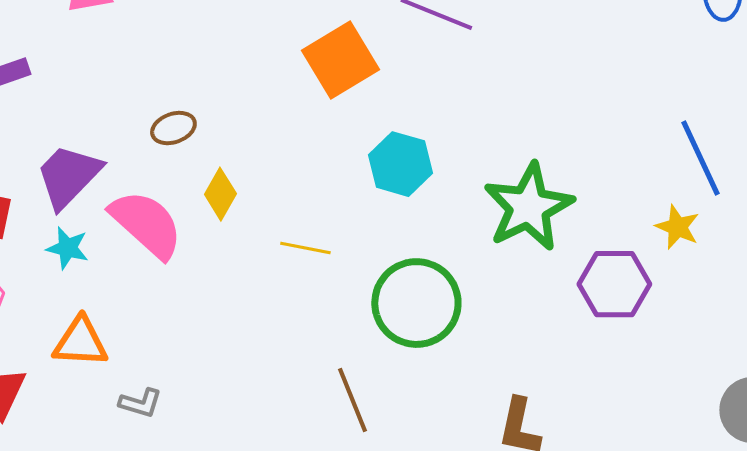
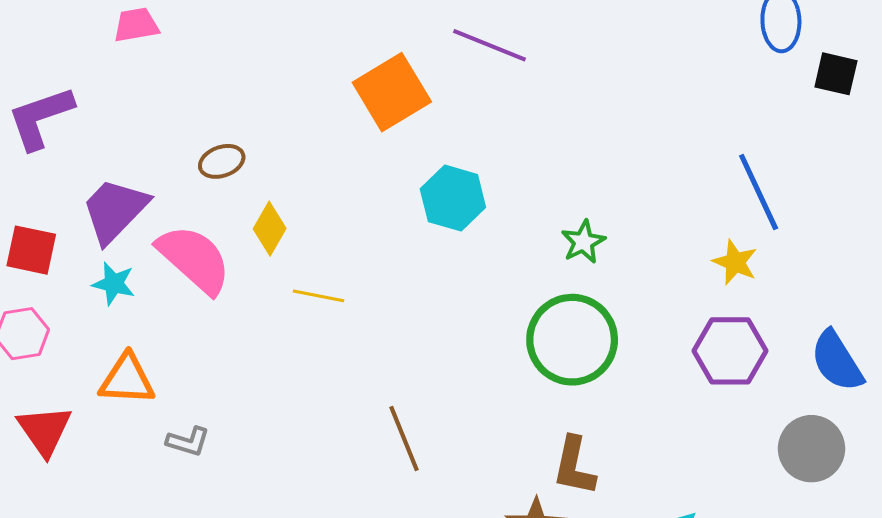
green star: (528, 207) -> (583, 242), size x0.5
yellow line: (305, 248) -> (318, 296), moved
purple hexagon: (614, 284) -> (730, 351), moved
green circle: (416, 303) -> (572, 340), moved

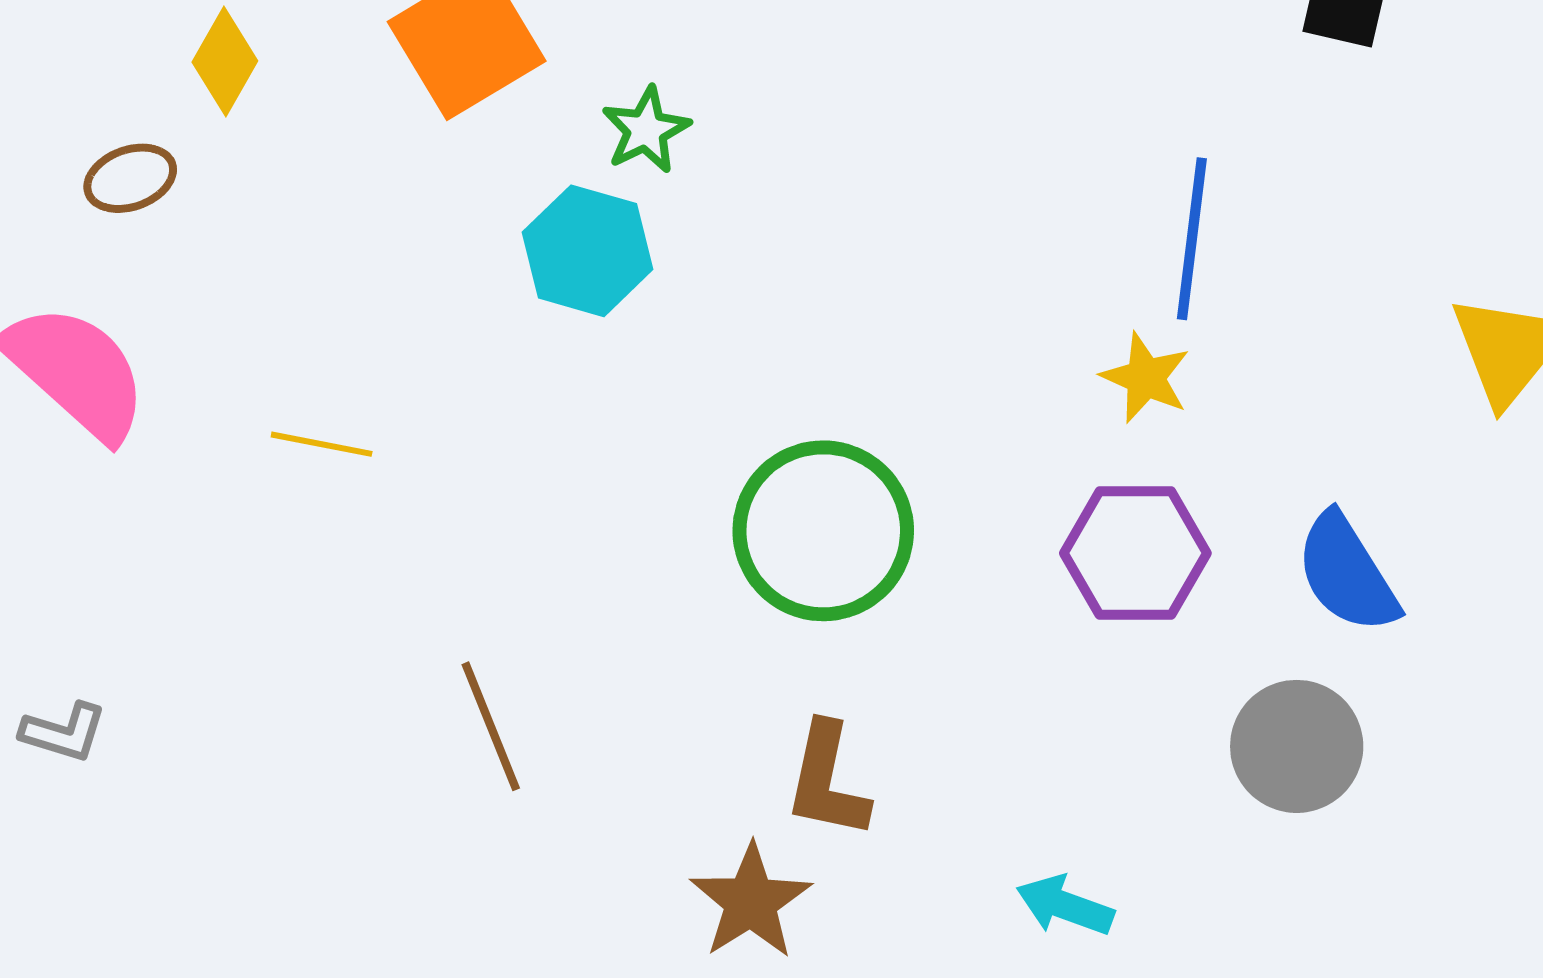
blue line: (759, 192) -> (1192, 239), turned 32
yellow diamond: (270, 229) -> (225, 61), moved
green star: (583, 242) -> (646, 130), moved

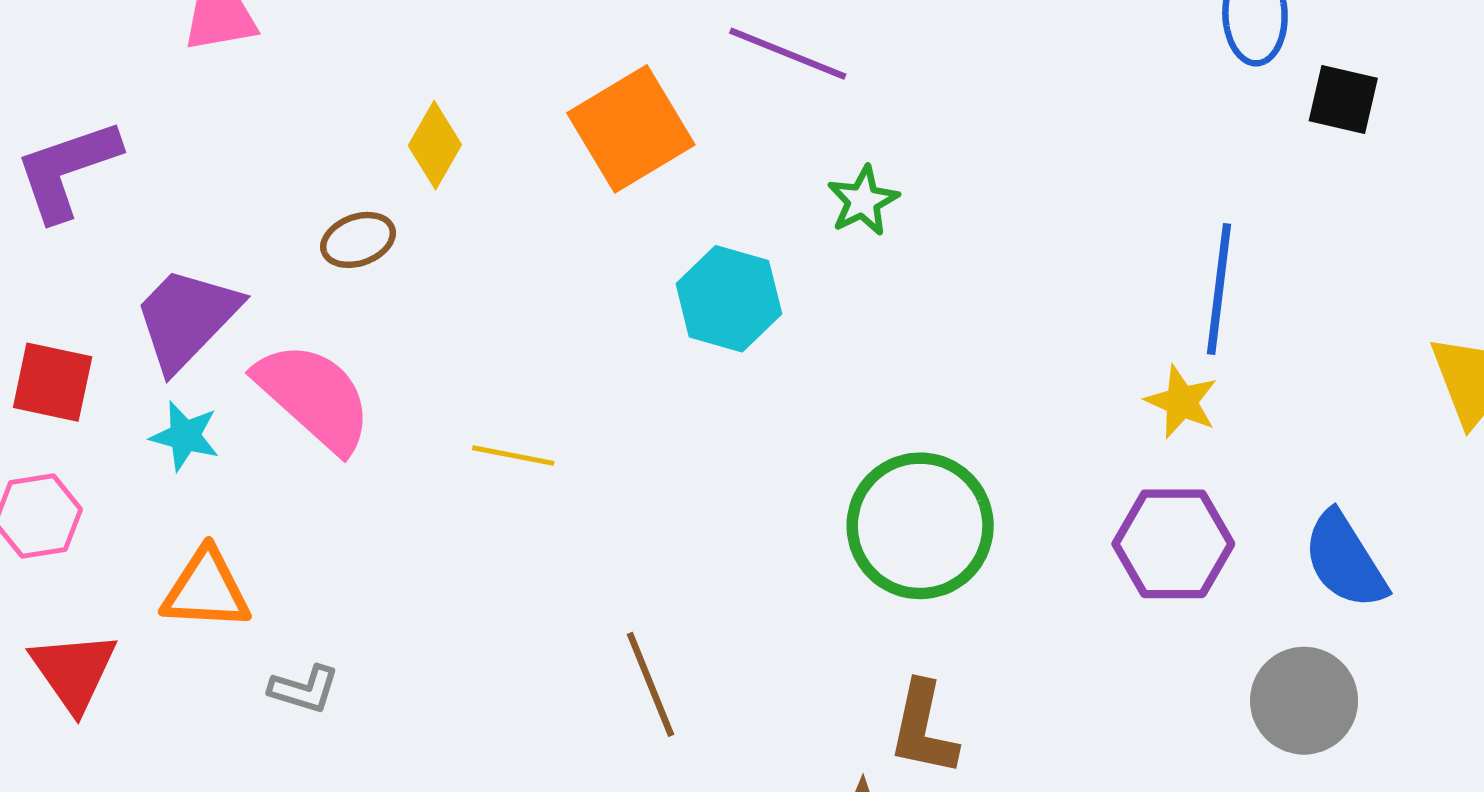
green star: (646, 130) -> (863, 201), moved

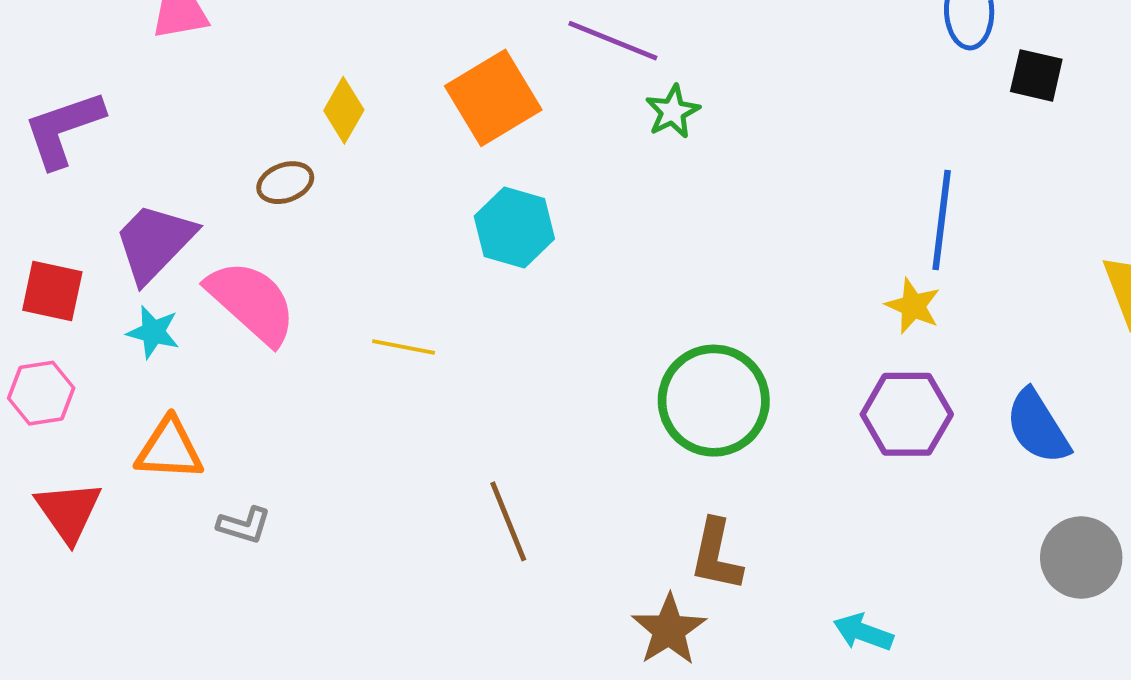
green star: (863, 201) -> (673, 112), moved
cyan hexagon: (729, 299) -> (514, 227), moved
gray circle: (1304, 701) -> (1081, 558), moved

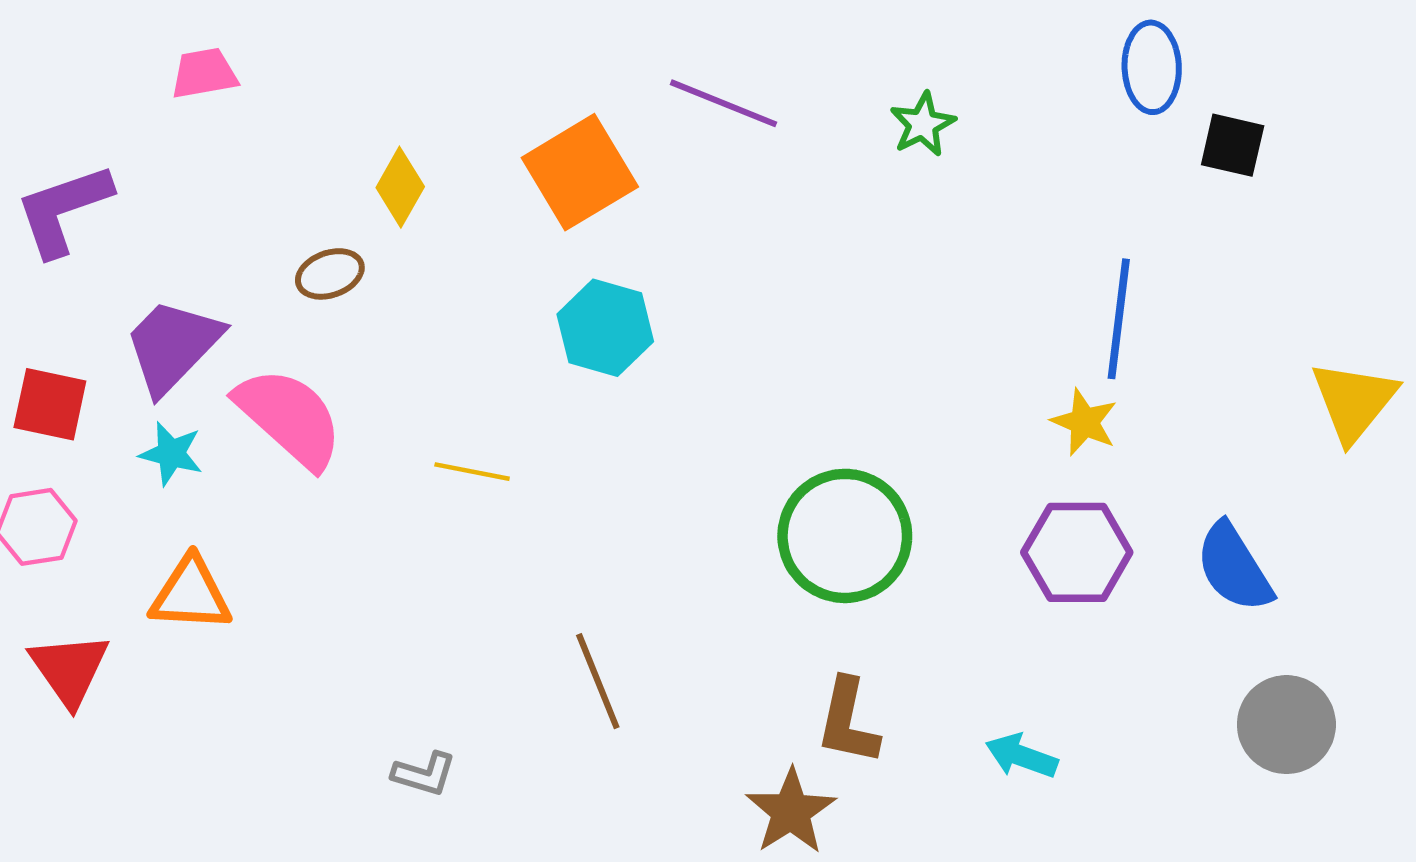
green star: (673, 112) -> (923, 124), moved
gray L-shape: (244, 525) -> (424, 774), moved
cyan arrow: (863, 632) -> (1021, 756), moved

